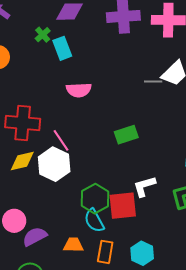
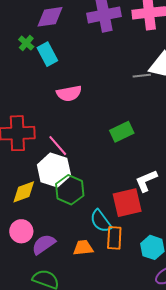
yellow diamond: (22, 161) -> (24, 192), moved
green hexagon: (95, 199) -> (70, 190), moved
orange rectangle: (105, 252) -> (114, 238), moved

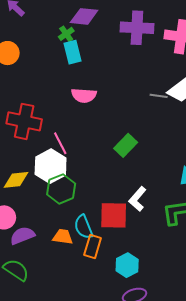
green cross: (26, 43) -> (66, 34), moved
green rectangle: (122, 132) -> (126, 145), turned -35
white L-shape: (146, 181) -> (138, 199), turned -40
orange trapezoid: (83, 248) -> (63, 237), moved

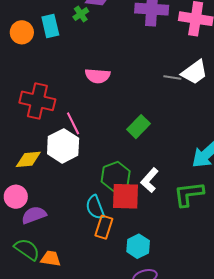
cyan rectangle: (72, 52) -> (50, 26), moved
green hexagon: (61, 189) -> (116, 176), moved
orange trapezoid: (63, 237) -> (51, 259), moved

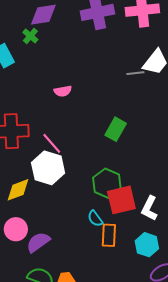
pink semicircle: (98, 76) -> (63, 91), size x0.7
white L-shape: (150, 180) -> (149, 208), moved
cyan semicircle: (95, 207) -> (95, 219), size x0.7

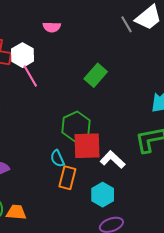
gray line: (135, 73) -> (127, 24), turned 54
white hexagon: (48, 168) -> (23, 55), moved, size x0.7
white L-shape: (149, 208) -> (113, 160), turned 95

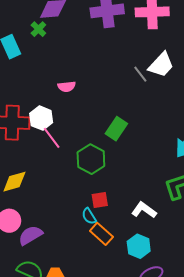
green hexagon: (76, 126) -> (91, 159), moved
red square: (87, 146) -> (100, 200), moved, size x0.6
orange rectangle: (67, 178) -> (101, 234), turned -55

